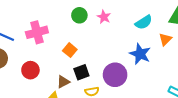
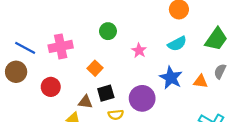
pink star: (104, 17) -> (139, 51), moved
orange triangle: (165, 39) -> (201, 81), moved, turned 48
brown triangle: (63, 82) -> (85, 102), turned 32

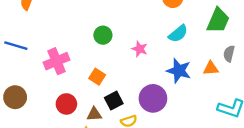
blue line: (25, 48) -> (16, 46), moved
red circle: (51, 87) -> (66, 104), moved

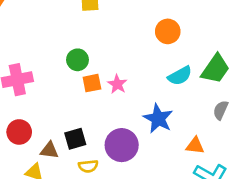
cyan semicircle: (178, 34) -> (180, 76), moved
orange triangle: (211, 68) -> (195, 146), moved
orange square: (97, 77) -> (92, 83), moved, turned 35

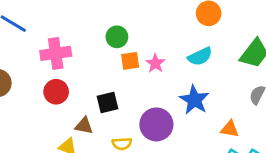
cyan semicircle: (180, 76) -> (200, 56), moved
red circle: (19, 132) -> (56, 92), moved
black square: (75, 139) -> (108, 103), moved

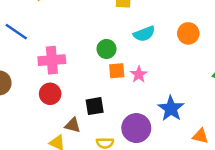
cyan semicircle: (200, 56) -> (144, 34), moved

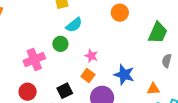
cyan semicircle: (144, 34) -> (74, 25), moved
pink cross: (52, 60) -> (34, 60), moved
orange square: (117, 71) -> (88, 75), moved, turned -32

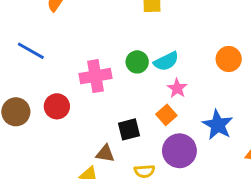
orange circle: (120, 13) -> (229, 59), moved
cyan semicircle: (74, 25) -> (166, 61), moved
red circle: (28, 92) -> (57, 106), moved

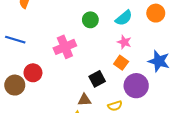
cyan semicircle: (166, 61) -> (124, 18), moved
green circle: (137, 62) -> (90, 20), moved
red circle: (57, 106) -> (33, 73), moved

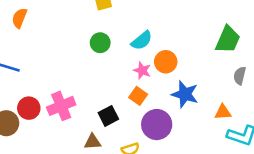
orange circle: (156, 13) -> (166, 62), moved
pink cross: (65, 47) -> (61, 106), moved

